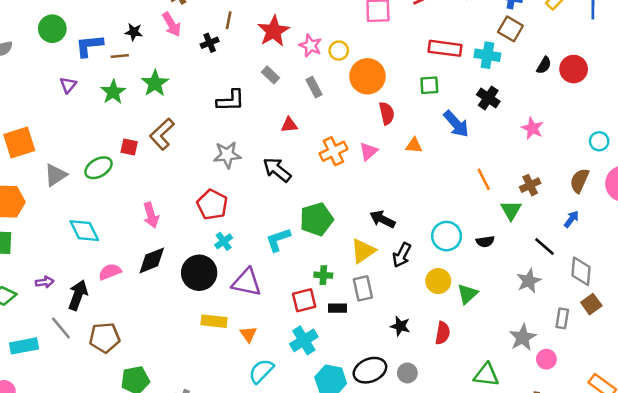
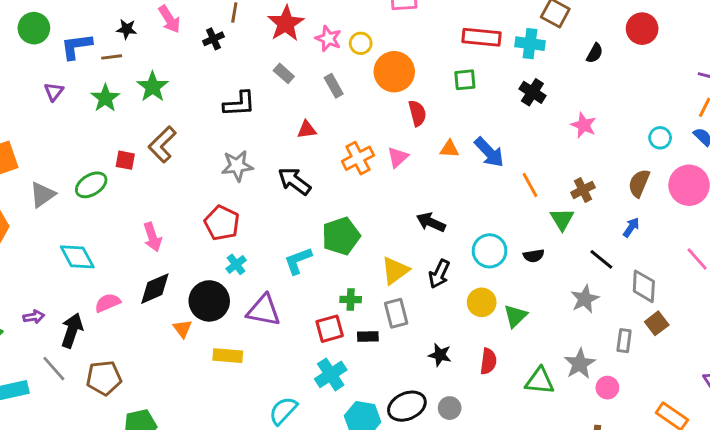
red circle: (574, 69) -> (642, 29), moved
blue arrow: (456, 124) -> (489, 152), moved
black arrow: (382, 219) -> (431, 222), moved
orange triangle: (248, 334) -> (182, 329), moved
green triangle: (486, 375) -> (540, 381), moved

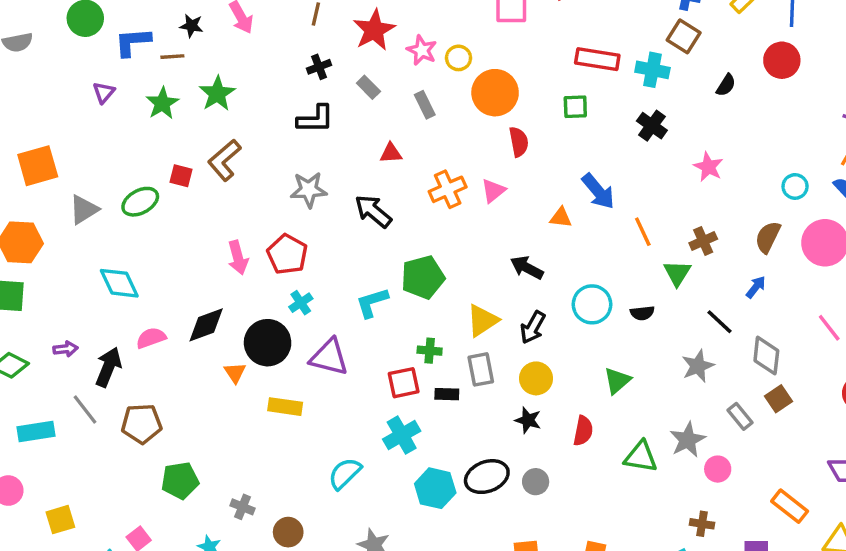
black cross: (213, 39) -> (319, 67), moved
orange triangle: (449, 149) -> (561, 218), moved
pink arrow: (152, 237) -> (238, 258), moved
yellow circle: (482, 302) -> (536, 378), moved
gray rectangle: (624, 341) -> (740, 416), turned -50

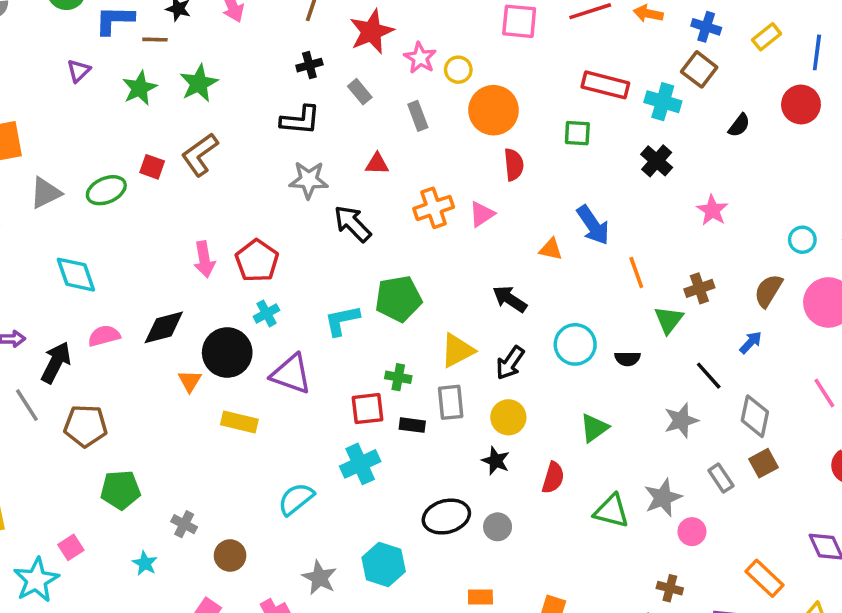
gray star: (309, 190) -> (309, 180), moved
cyan hexagon: (435, 488) -> (384, 565), moved

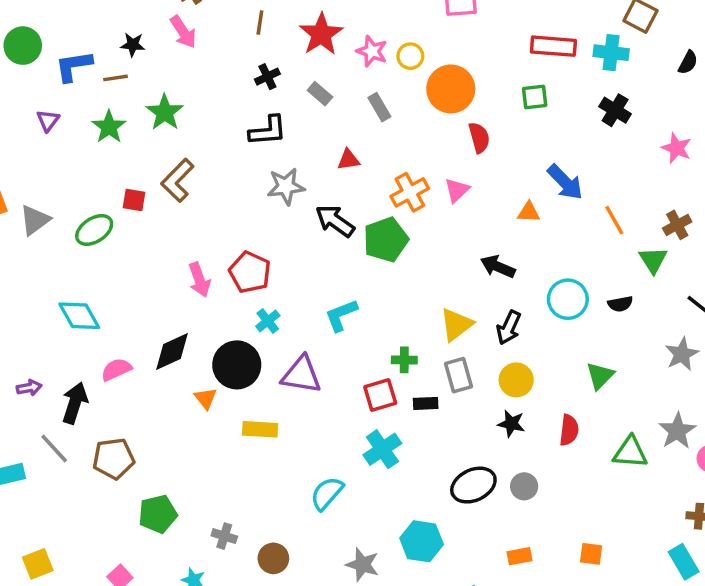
gray triangle: (46, 193) -> (35, 220), moved
green pentagon: (398, 299) -> (386, 240), moved

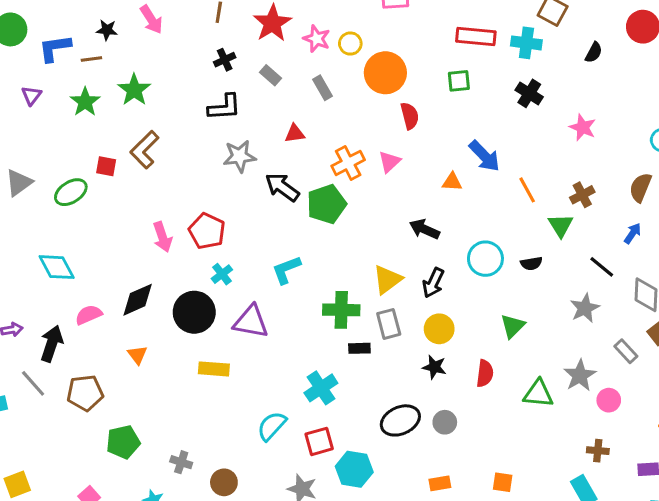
green cross: (404, 360) -> (341, 310), size x1.6
red square: (380, 395) -> (319, 441), moved
orange triangle: (206, 398) -> (137, 355), moved

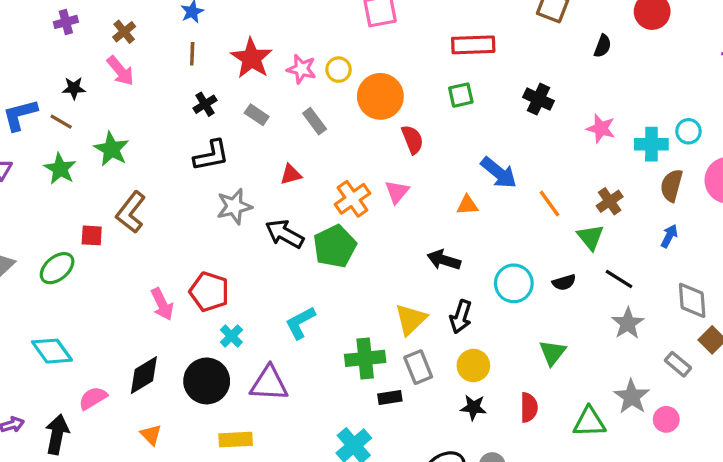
cyan cross: (526, 43) -> (651, 144), moved
brown line: (91, 59) -> (61, 122), turned 45
black line: (602, 267) -> (619, 279), moved

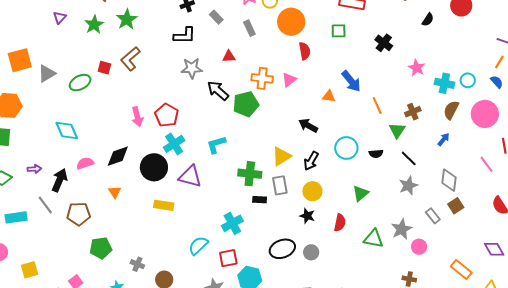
orange cross: (352, 199) -> (262, 78), turned 30
cyan cross: (231, 336) -> (174, 144), size x1.5

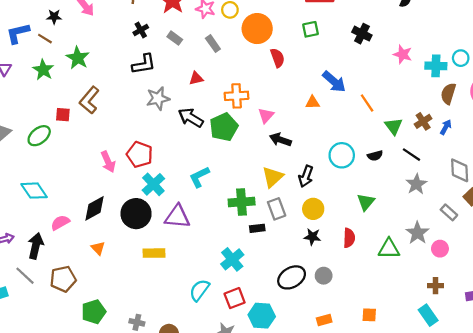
pink triangle: (289, 80) -> (266, 115), moved
brown cross: (413, 112) -> (423, 121), moved
black arrow: (308, 126) -> (280, 140), moved

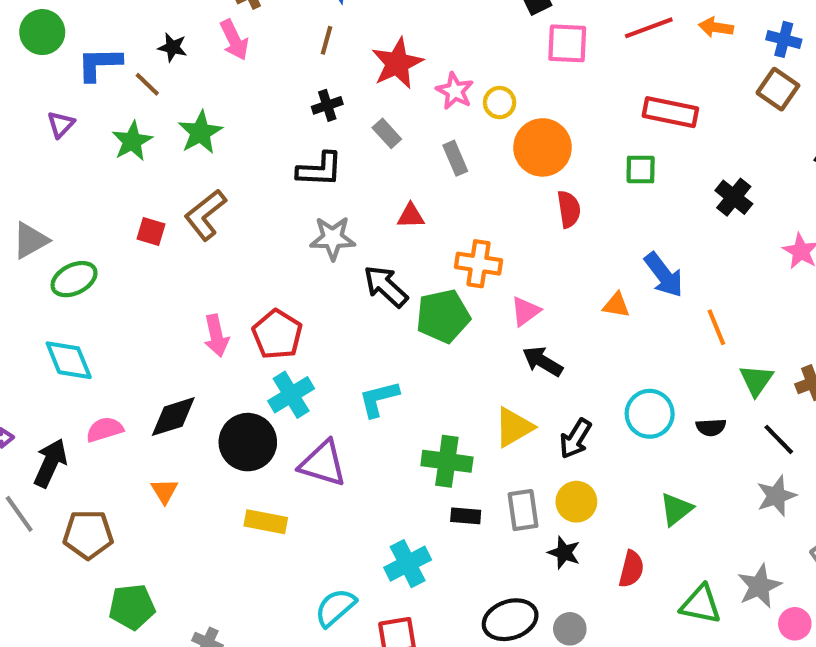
green ellipse: (39, 136) -> (74, 279), moved
gray rectangle: (277, 209) -> (523, 510), moved

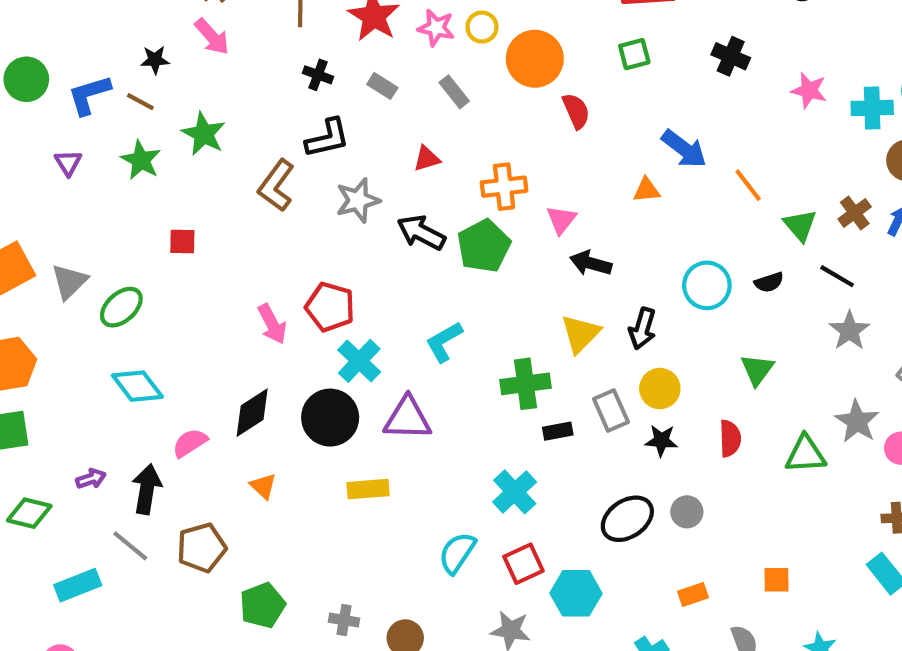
black cross: (327, 105) -> (318, 75), turned -36
brown L-shape: (205, 215) -> (276, 186), moved

